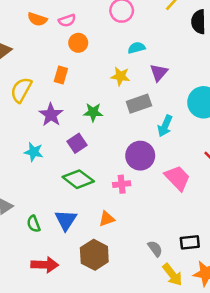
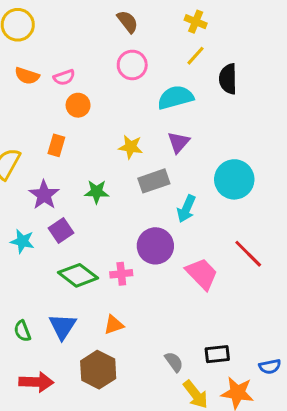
cyan semicircle: (137, 48) -> (175, 97), moved, size x1.6
purple square: (77, 143) -> (61, 230), moved
pink cross: (122, 184) -> (121, 274), moved

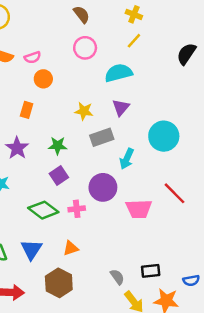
black semicircle: (228, 79) -> (186, 54), moved, turned 35
purple square: (61, 230) -> (59, 175), moved
pink trapezoid: (202, 274) -> (139, 209), turned 132

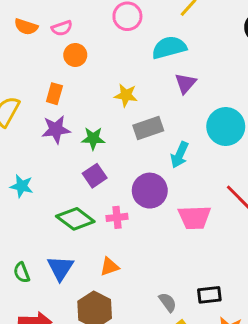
purple triangle: (121, 107) -> (186, 83), moved
purple star: (17, 148) -> (56, 129), moved, turned 30

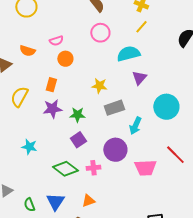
orange semicircle: (26, 27) -> (27, 51), moved

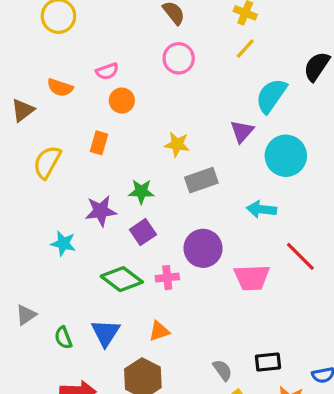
cyan semicircle: (128, 54) -> (271, 96), moved, turned -40
cyan circle: (166, 107) -> (286, 156), moved
purple star: (52, 109) -> (101, 211), moved
cyan arrow: (135, 126) -> (261, 209), moved, turned 72

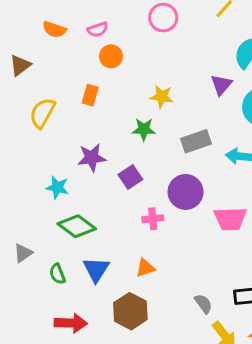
orange semicircle: (60, 88) -> (54, 29), moved
gray rectangle: (201, 180) -> (196, 141), moved
green star: (141, 191) -> (144, 129), moved
green diamond: (122, 279) -> (77, 226), moved

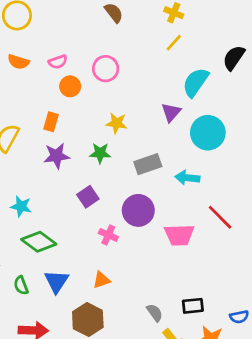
pink circle: (163, 18) -> (106, 69), moved
purple star: (92, 158) -> (56, 156), moved
pink cross: (153, 219) -> (108, 235), turned 30

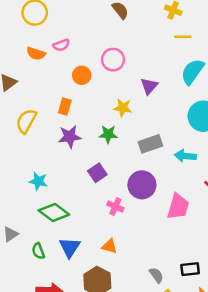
yellow line: (174, 43) -> (183, 37), moved, turned 49
pink semicircle: (58, 62) -> (61, 45), moved
purple triangle: (171, 112) -> (149, 86), moved
pink trapezoid: (179, 235) -> (178, 207), turned -72
orange triangle: (101, 280) -> (109, 246), turned 35

